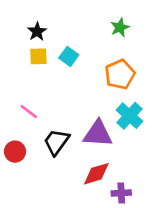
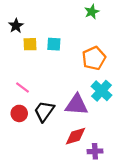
green star: (120, 27) -> (92, 12), moved
black star: (37, 32) -> (16, 26), moved
cyan square: (69, 56) -> (54, 44), turned -32
red circle: (15, 152) -> (19, 113), moved

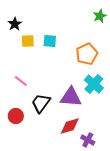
green star: (92, 12) -> (100, 16), moved
red circle: (19, 113) -> (16, 116), moved
purple cross: (95, 151) -> (88, 140), turned 32

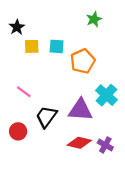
green star: (100, 16) -> (94, 19), moved
orange pentagon: (87, 54) -> (83, 61), moved
red diamond: (70, 126) -> (79, 143), turned 30
purple cross: (88, 140) -> (105, 145), moved

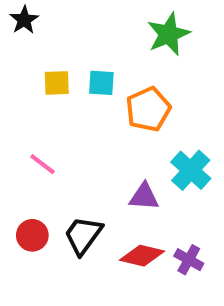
green star: (94, 19) -> (168, 34), size x1.5
black star: (17, 27) -> (24, 20), moved
purple triangle: (80, 110) -> (144, 197), size x0.7
black trapezoid: (46, 117) -> (83, 235), moved

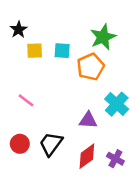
black star: (24, 20) -> (19, 30), moved
green star: (168, 34) -> (103, 37), moved
red diamond: (142, 256) -> (87, 156), turned -50

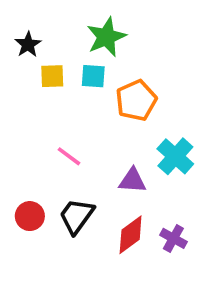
green star: (103, 37) -> (106, 37), moved
pink line: (26, 100) -> (69, 156), moved

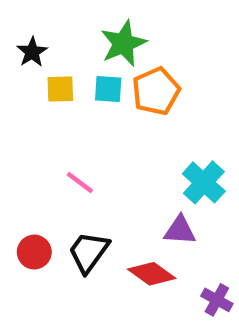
orange pentagon: (136, 100) -> (156, 91), moved
purple triangle: (132, 181) -> (180, 230), moved
red diamond: (131, 235) -> (152, 274), turned 72
purple cross: (173, 238) -> (217, 300), moved

